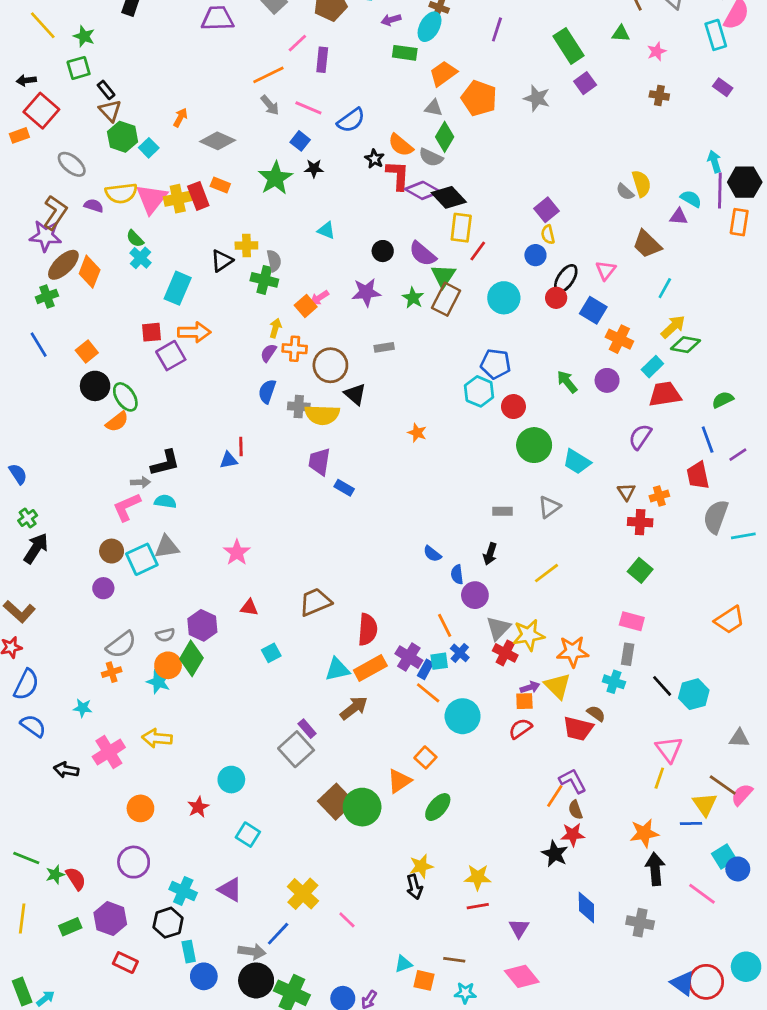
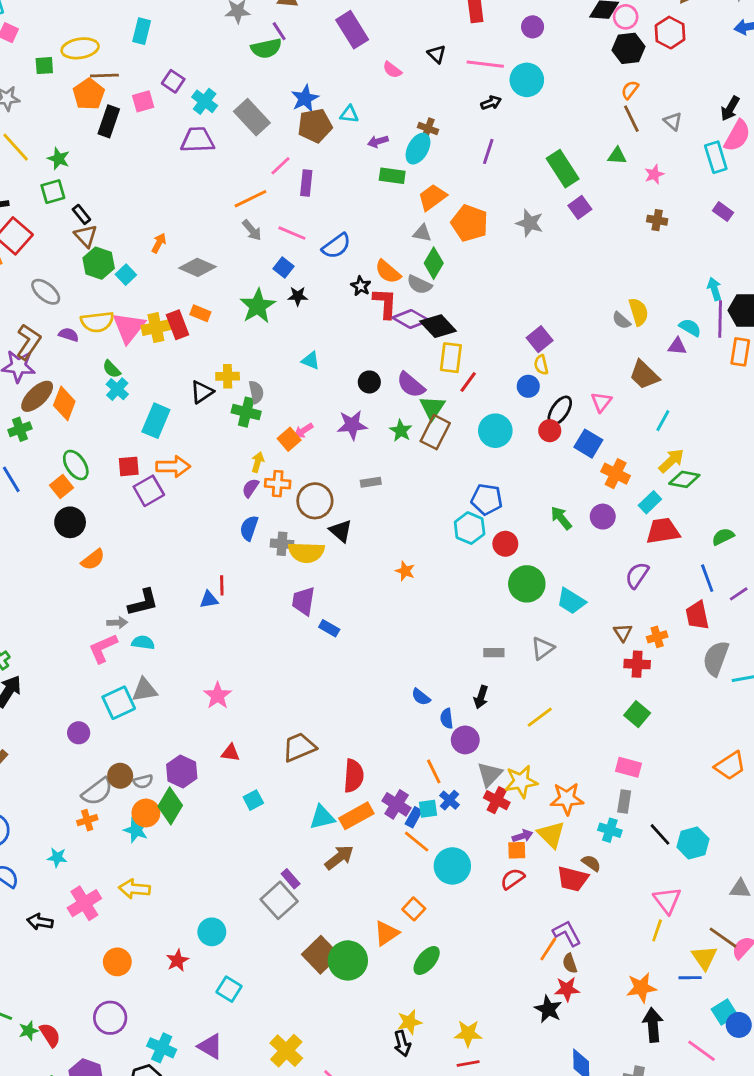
green ellipse: (125, 397) -> (76, 465), moved
brown circle: (112, 551) -> (120, 776), moved

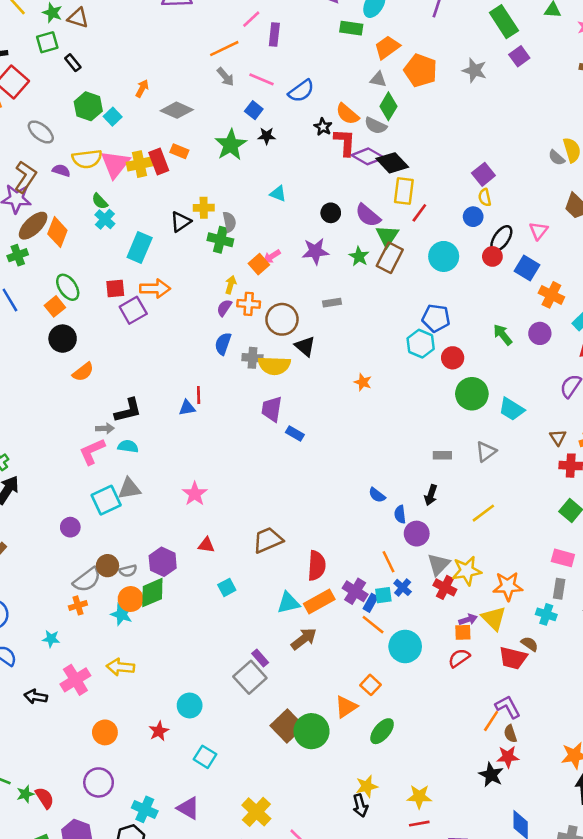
brown triangle: (86, 236) -> (78, 18), moved, turned -30
green diamond: (170, 806) -> (152, 593), turned 36

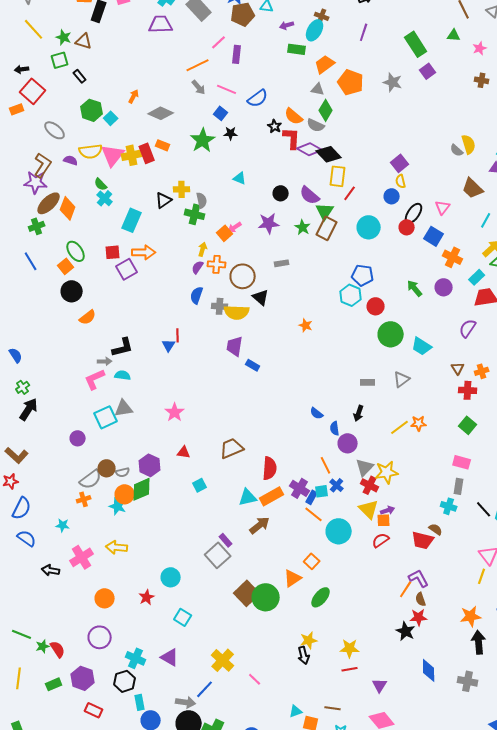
blue triangle: (187, 408) -> (169, 345), turned -48
orange star: (508, 586) -> (419, 423), moved, size x0.7
yellow triangle: (494, 618) -> (369, 509), moved

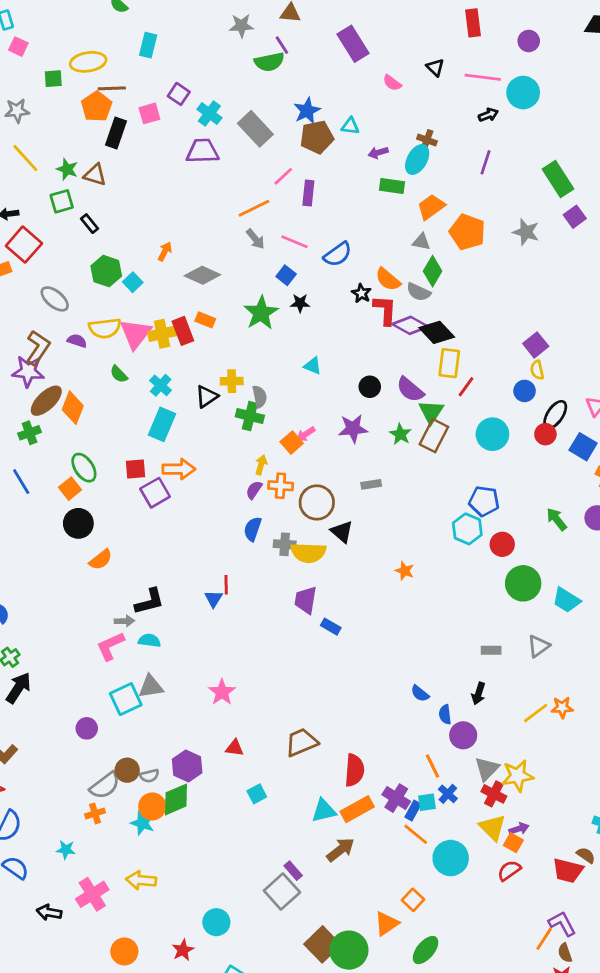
cyan cross: (105, 198) -> (161, 385), moved
orange square: (384, 520) -> (513, 843), turned 32

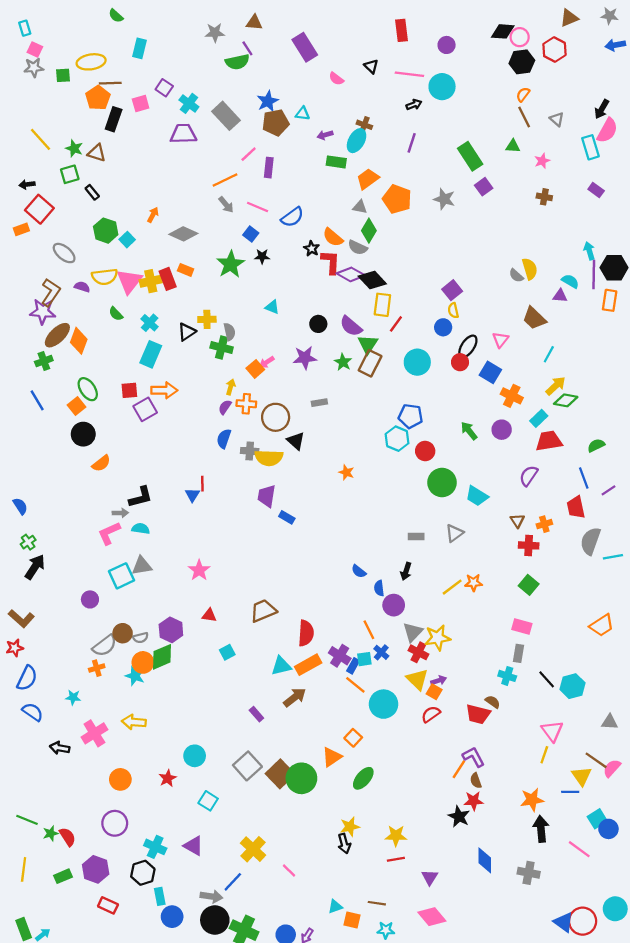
gray star: (17, 111) -> (34, 67), moved
gray square: (282, 891) -> (247, 766), moved

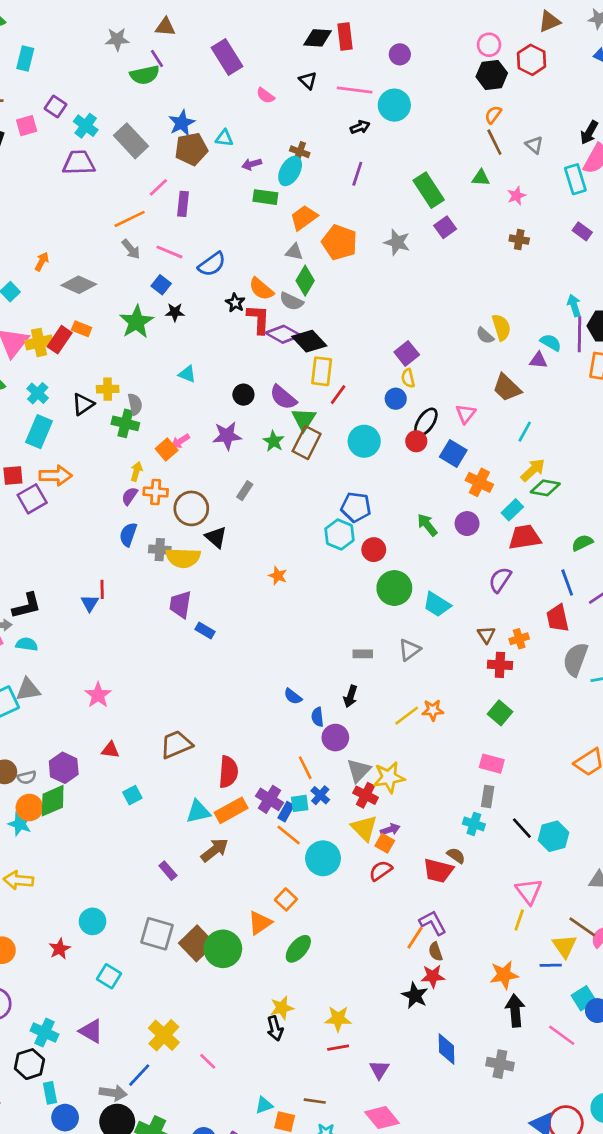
black diamond: (503, 31) -> (318, 38), moved
red rectangle: (168, 279) -> (60, 340), turned 55
gray rectangle: (319, 403) -> (245, 491), turned -48
gray square: (247, 766) -> (157, 934), turned -32

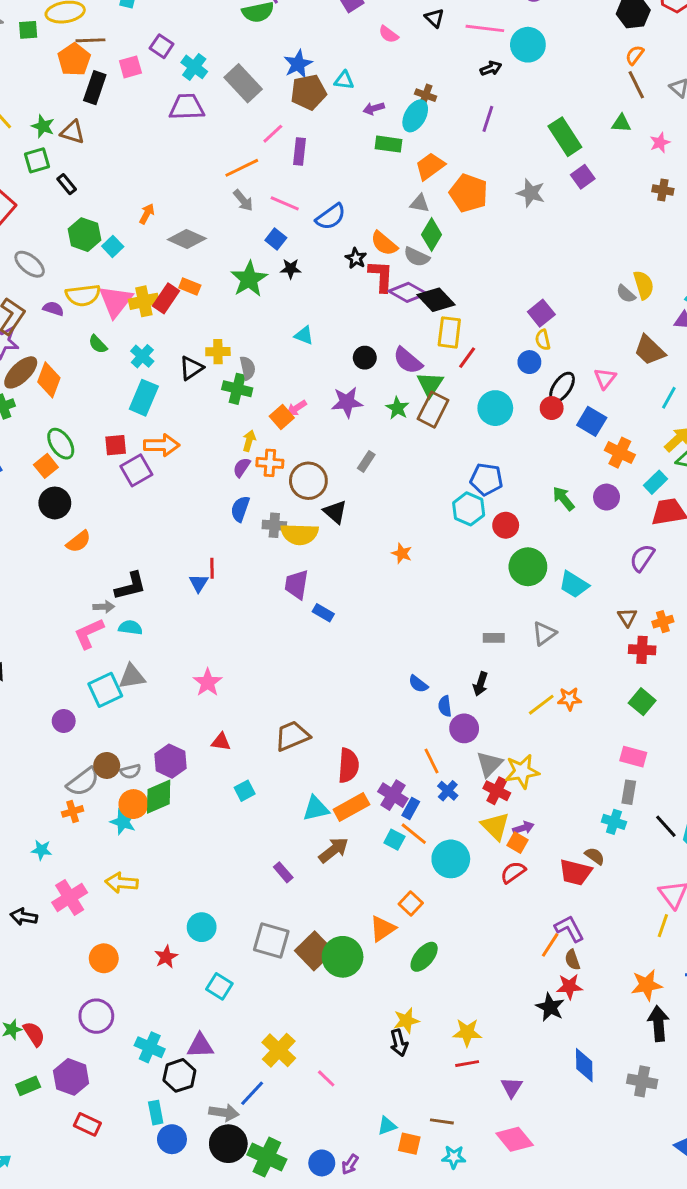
cyan square: (300, 803) -> (394, 840), moved, turned 36
purple triangle: (91, 1031) -> (200, 1046), turned -32
black hexagon: (29, 1064) -> (179, 1075), moved

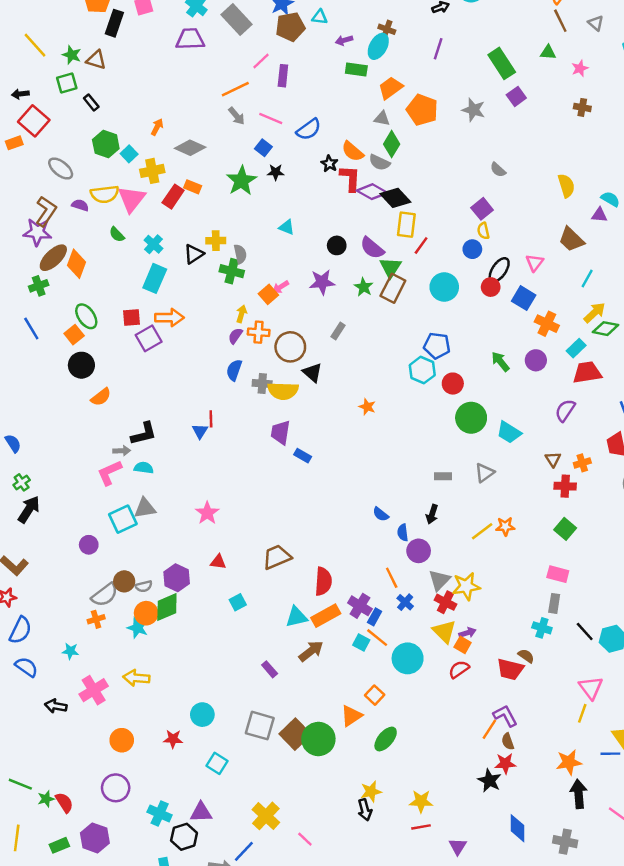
gray semicircle: (626, 294) -> (498, 170), moved
yellow cross: (144, 301) -> (152, 171), moved
red star: (166, 957) -> (173, 739), turned 30

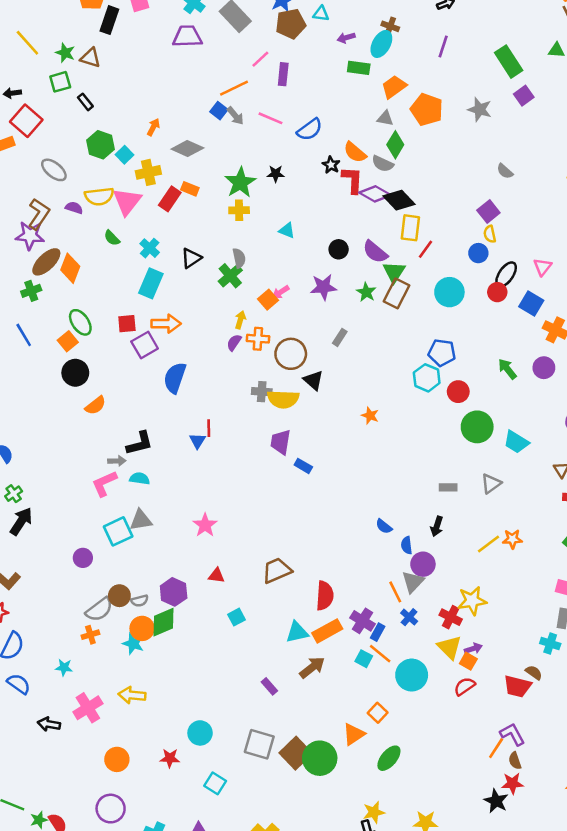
blue square: (263, 148) -> (219, 111), moved
yellow cross: (216, 241) -> (239, 210), moved
green cross: (232, 271) -> (230, 276), turned 35
blue semicircle: (234, 370) -> (175, 378), moved, size x1.4
gray triangle: (439, 580) -> (413, 582), moved

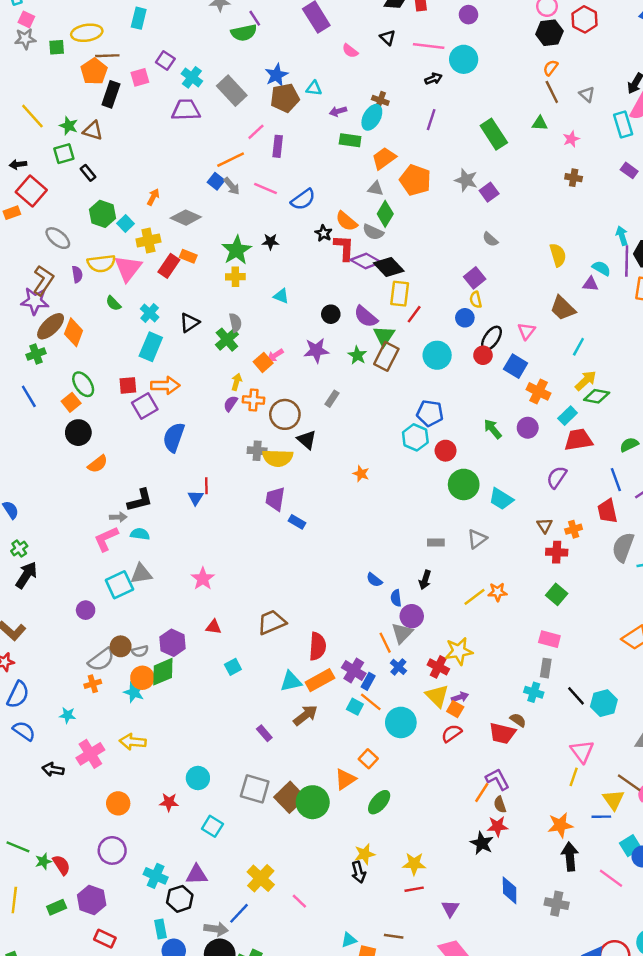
purple square: (524, 96) -> (489, 192), moved
purple semicircle: (74, 208) -> (77, 274), turned 63

